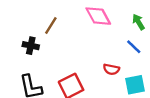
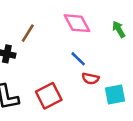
blue line: (134, 47) -> (78, 59), moved

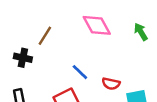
blue line: (78, 59) -> (80, 72), moved

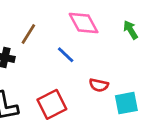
blue line: (80, 72) -> (66, 55), moved

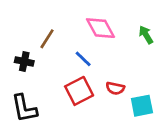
red square: (52, 104) -> (79, 91), moved

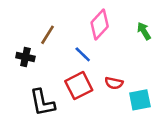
pink diamond: (100, 28) -> (100, 24), turned 72
black L-shape: (24, 108) -> (42, 103), moved

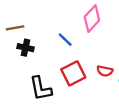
brown line: (48, 35) -> (15, 28), moved, turned 48
blue line: (83, 54) -> (65, 40), moved

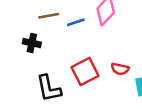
brown line: (15, 28) -> (49, 16), moved
blue line: (65, 40) -> (76, 22), moved, turned -63

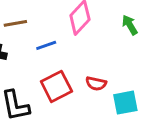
blue line: (76, 22) -> (46, 45), moved

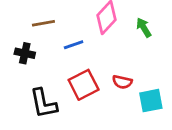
green arrow: (130, 25) -> (144, 28), moved

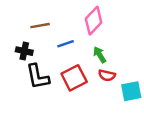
green arrow: (144, 28) -> (100, 55), moved
black L-shape: (43, 103) -> (38, 77), moved

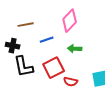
green arrow: (100, 55) -> (75, 49), turned -56
red semicircle: (107, 75) -> (71, 82), moved

